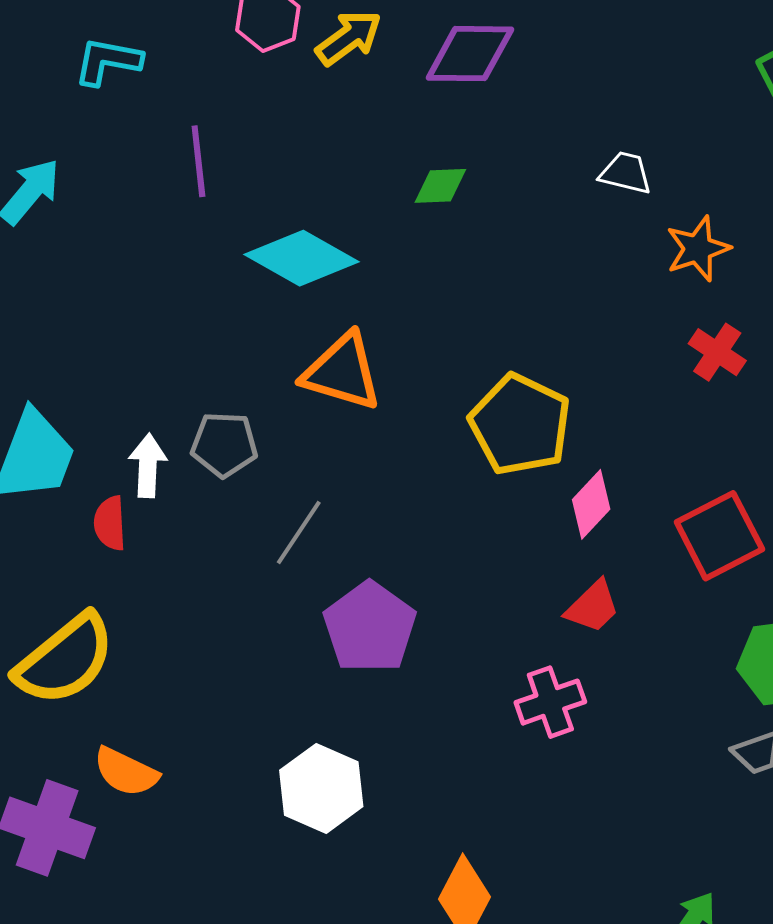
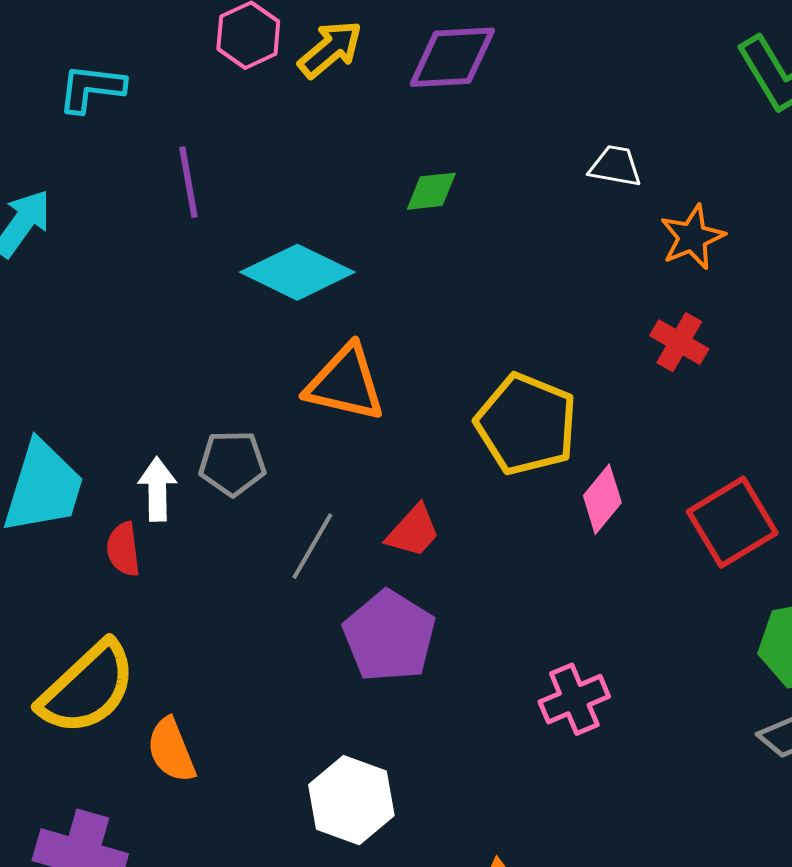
red cross: (717, 352) -> (679, 342), moved
red trapezoid: (593, 607) -> (413, 531), moved
orange semicircle: (126, 772) -> (171, 750), moved, turned 46

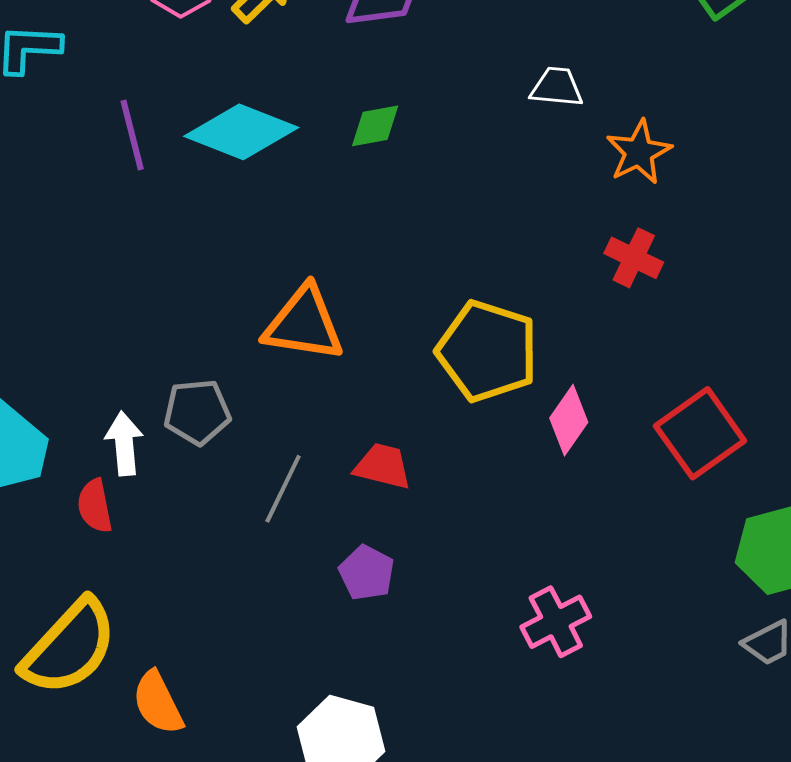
cyan diamond: (297, 272) -> (241, 132), moved
red trapezoid: (413, 531) -> (383, 466), turned -114
purple pentagon: (389, 636) -> (367, 573), size x0.6

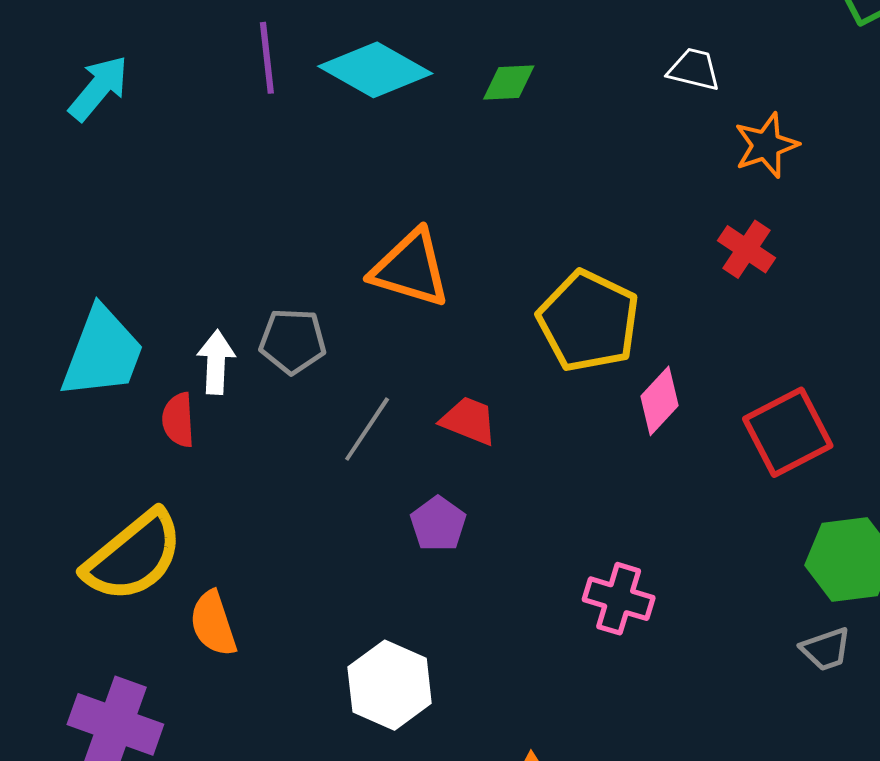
pink cross: (556, 622) -> (619, 599), turned 36

